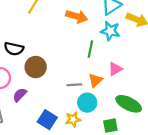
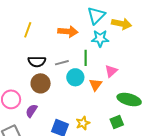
black semicircle: (14, 49) -> (37, 62), moved
gray line: (74, 85) -> (62, 63), moved
cyan circle: (87, 103) -> (75, 77), moved

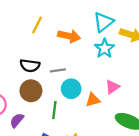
yellow line: (28, 30) -> (37, 25), moved
cyan star: (100, 38) -> (104, 48), turned 30
green line: (86, 58) -> (54, 110), moved
orange triangle: (96, 85) -> (93, 100), turned 32

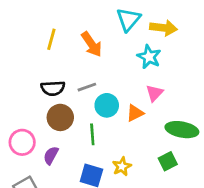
orange arrow: (69, 36) -> (92, 44), turned 55
cyan star: (104, 48) -> (149, 57), moved

